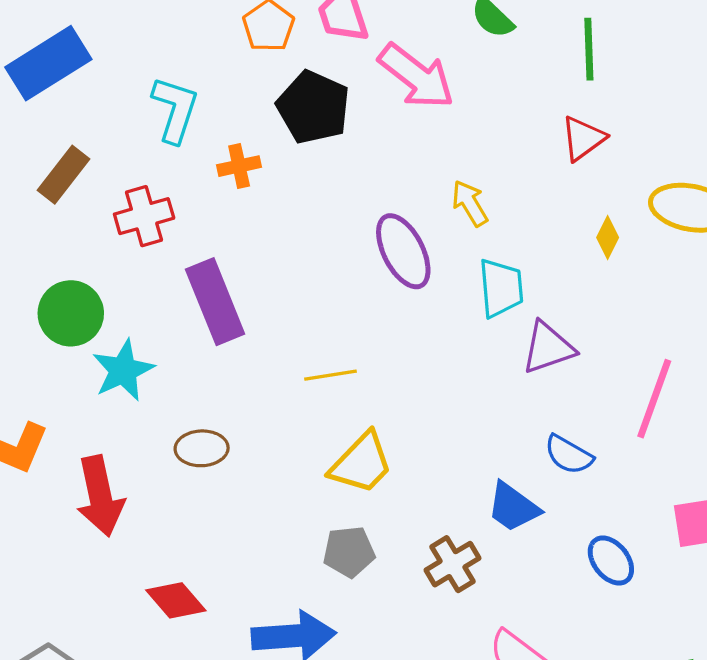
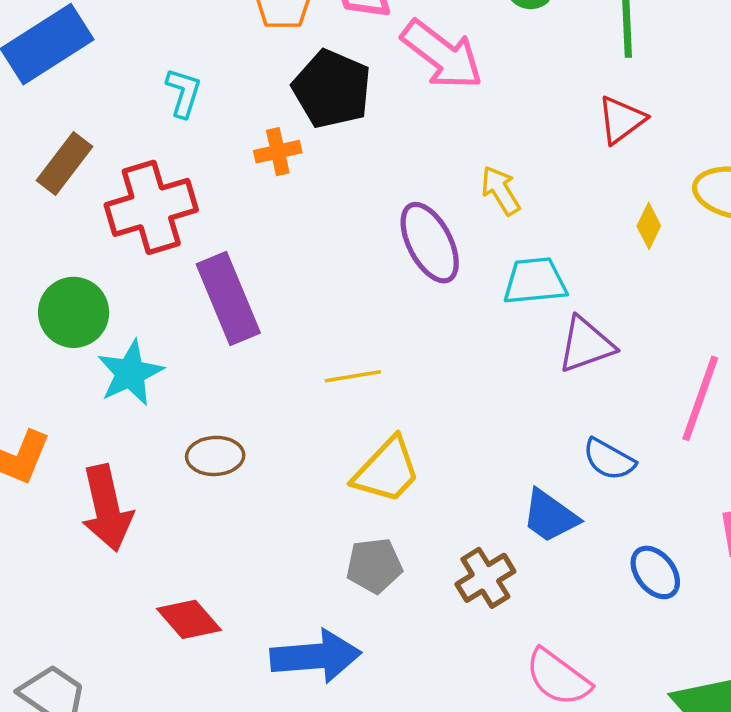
cyan L-shape: (175, 110) -> (183, 93), size x0.7
orange cross: (239, 166) -> (278, 152), moved
red cross: (144, 216) -> (151, 207), size x1.4
cyan trapezoid: (501, 288) -> (535, 281), turned -90

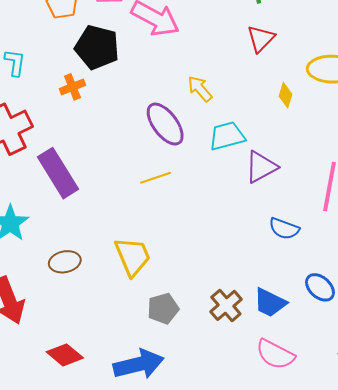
yellow line: (353, 376) -> (156, 178), moved
yellow trapezoid: (387, 470) -> (133, 256), moved, turned -57
blue trapezoid: (550, 516) -> (270, 303), moved

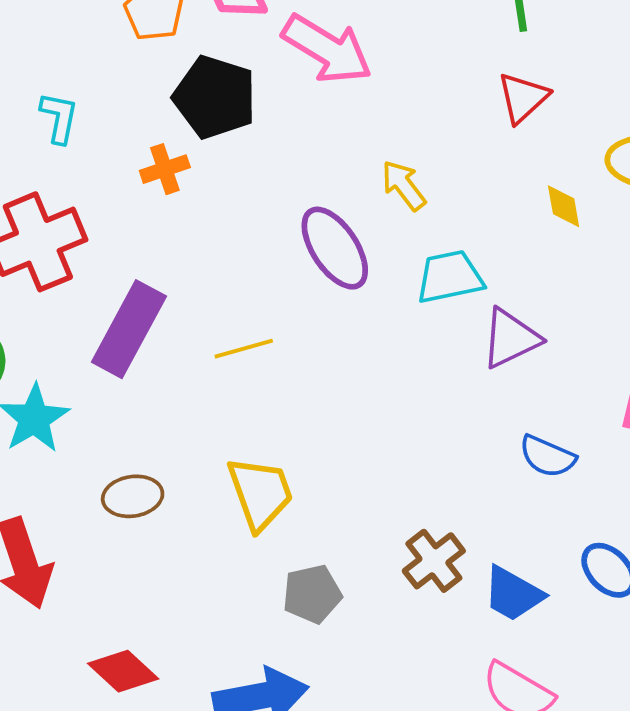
yellow diamond: (286, 95) -> (564, 206), turned -30
purple rectangle: (58, 173) -> (129, 329), turned 57
yellow line: (156, 178) -> (244, 349), moved
brown cross: (226, 305) -> (434, 561), moved

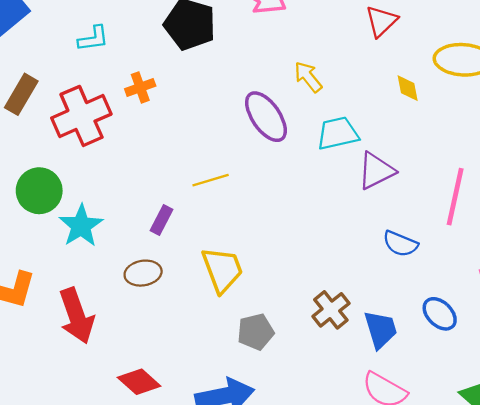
cyan L-shape: (59, 118) -> (93, 39), turned 72
orange cross: (165, 169) -> (140, 87), moved
purple rectangle: (129, 329) -> (161, 220), moved, size x0.5
blue trapezoid: (513, 594) -> (381, 330), turned -135

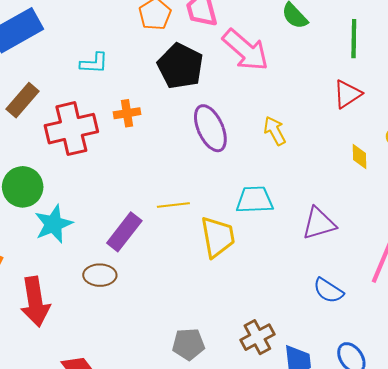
purple ellipse: (266, 117) -> (210, 128), moved
cyan trapezoid: (338, 133) -> (255, 200), moved
purple rectangle: (161, 220) -> (124, 232), size x1.5
yellow trapezoid: (222, 270) -> (218, 237), moved

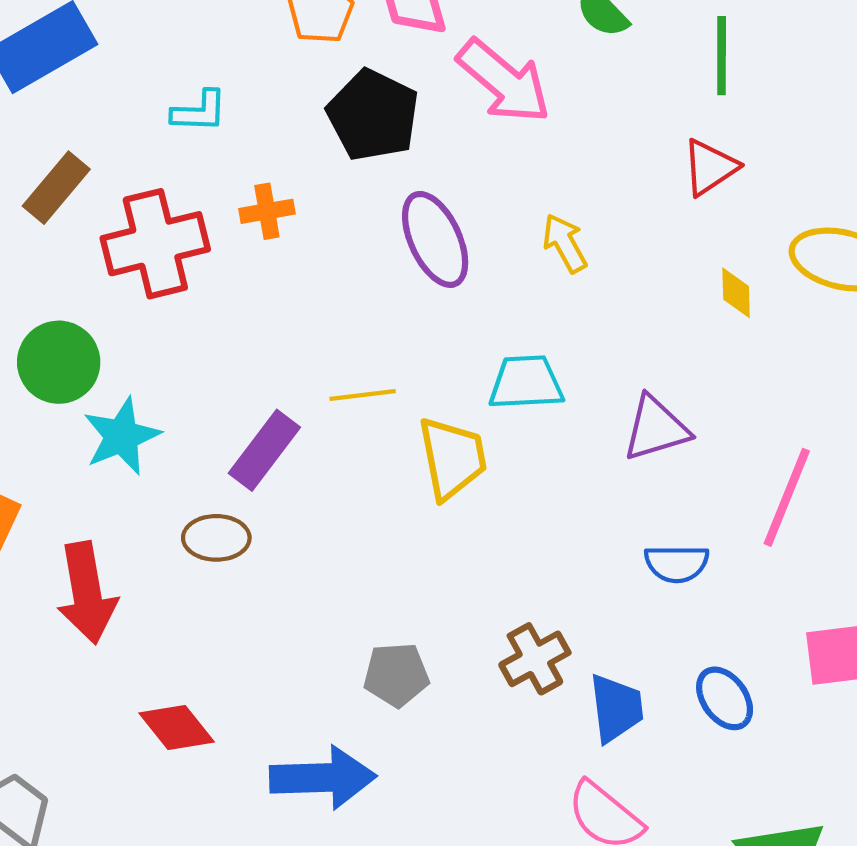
blue semicircle: (328, 291) -> (677, 563), turned -32

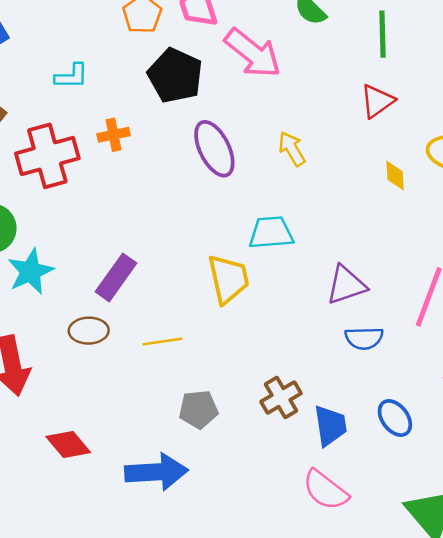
yellow line: (363, 395) -> (162, 342), moved
purple triangle: (656, 428) -> (346, 285), moved

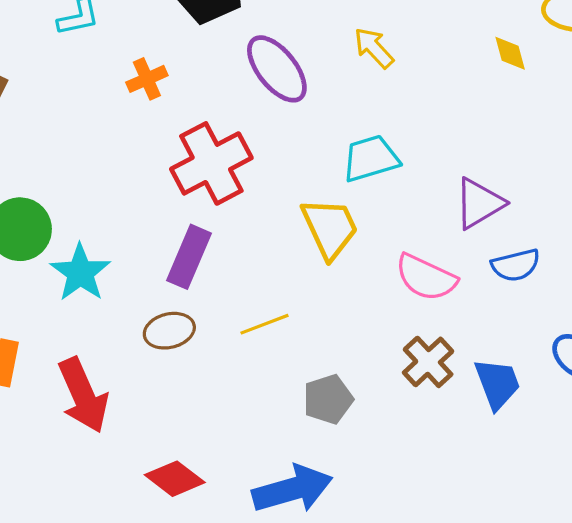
red cross: (47, 156) -> (211, 163), moved
pink semicircle: (325, 490) -> (426, 277), moved

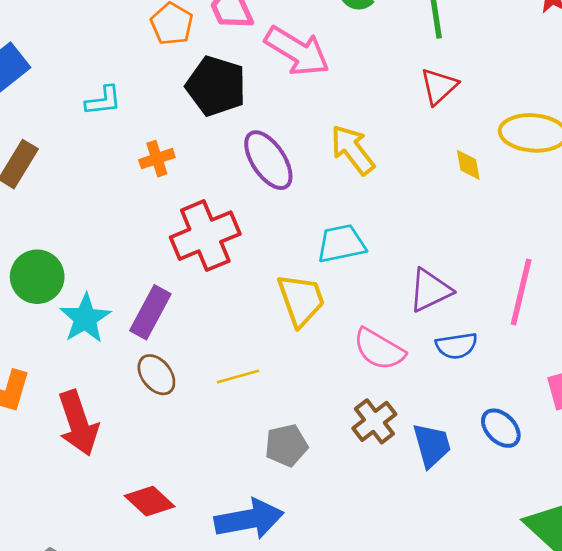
yellow arrow: (374, 48) -> (353, 150), size x1.4
purple rectangle: (189, 257) -> (150, 312), moved
brown ellipse: (169, 331) -> (156, 375), turned 60

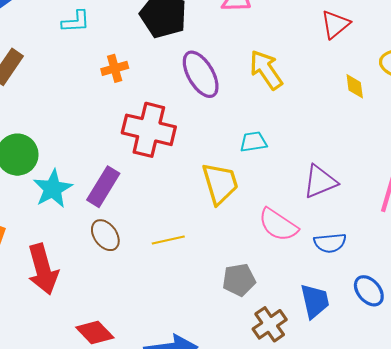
red cross: (205, 236) -> (149, 130), turned 33
cyan trapezoid: (341, 244) -> (253, 142), size x0.7
blue semicircle: (456, 346) -> (330, 243), moved
brown cross: (374, 421) -> (270, 324), moved
gray pentagon: (286, 445) -> (239, 280), moved

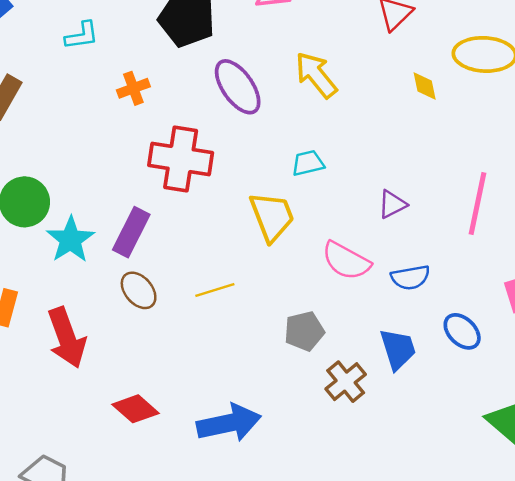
purple triangle: (320, 181) -> (392, 204), size x0.7

